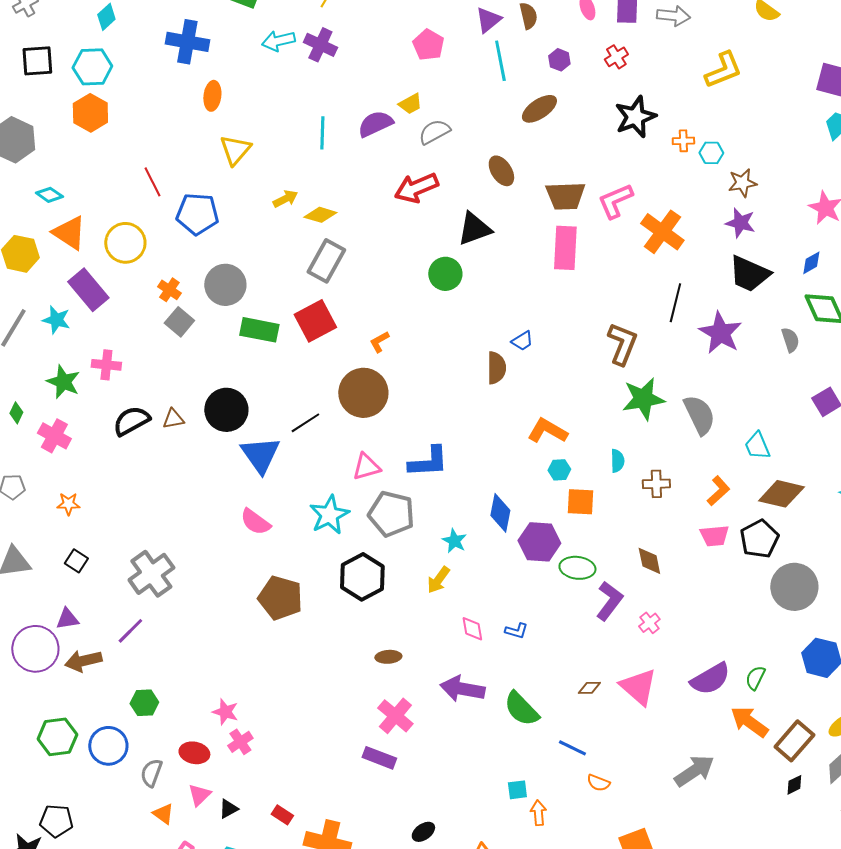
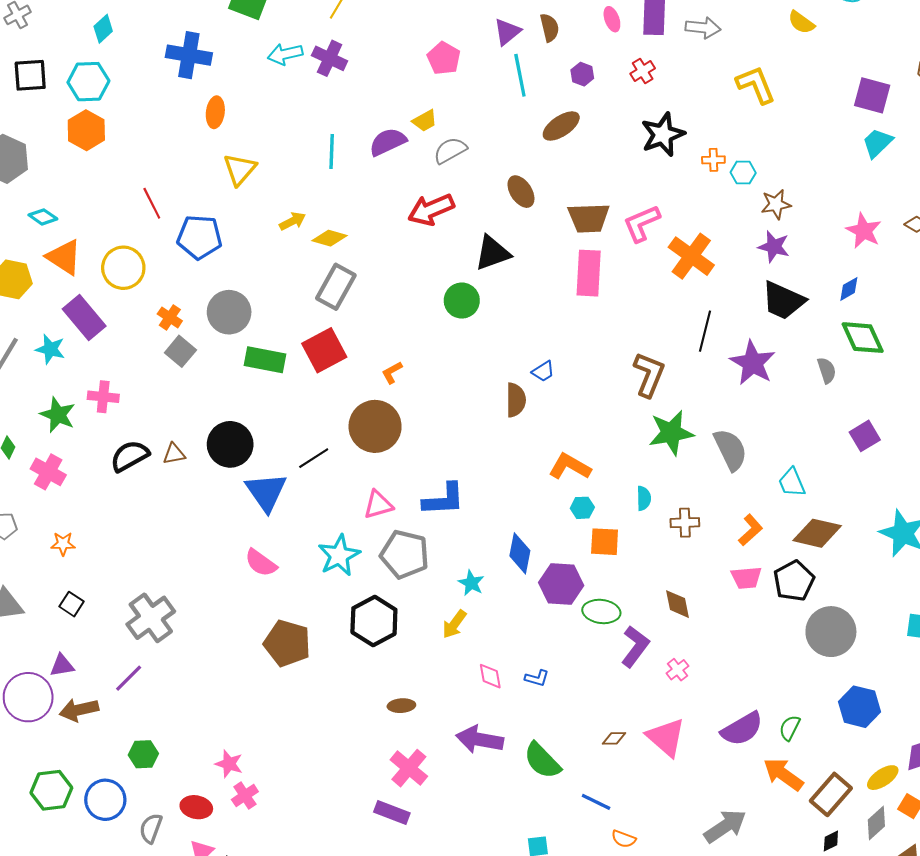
yellow L-shape: (723, 70) -> (756, 85), turned -90

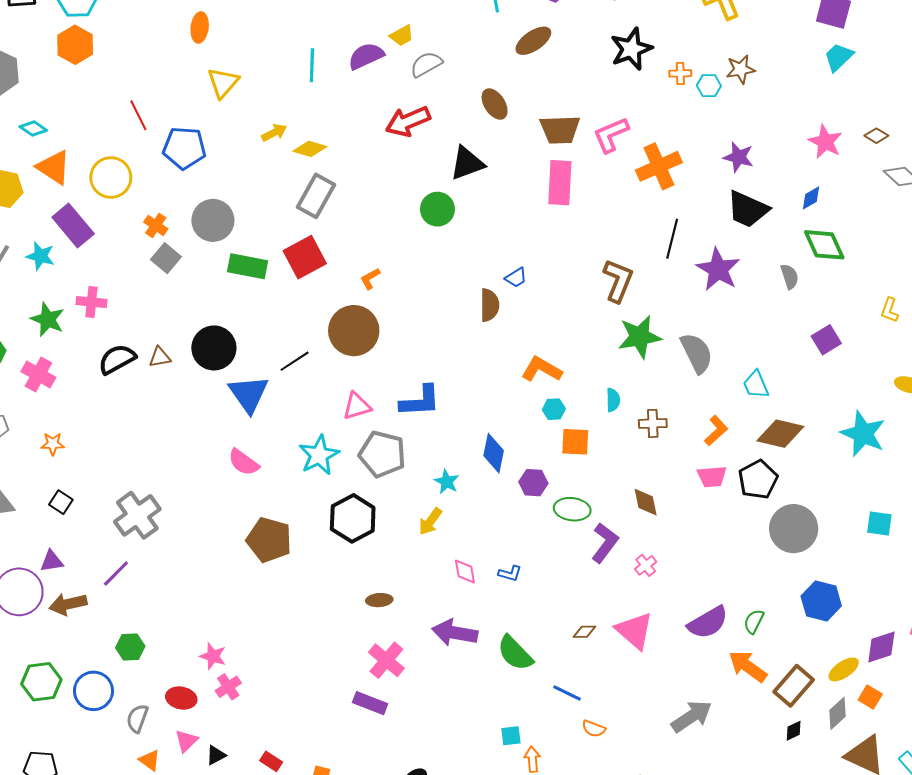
brown star: (776, 204) -> (741, 69), moved
orange cross: (691, 256) -> (659, 166), turned 30
purple hexagon: (561, 584) -> (533, 483), size x0.7

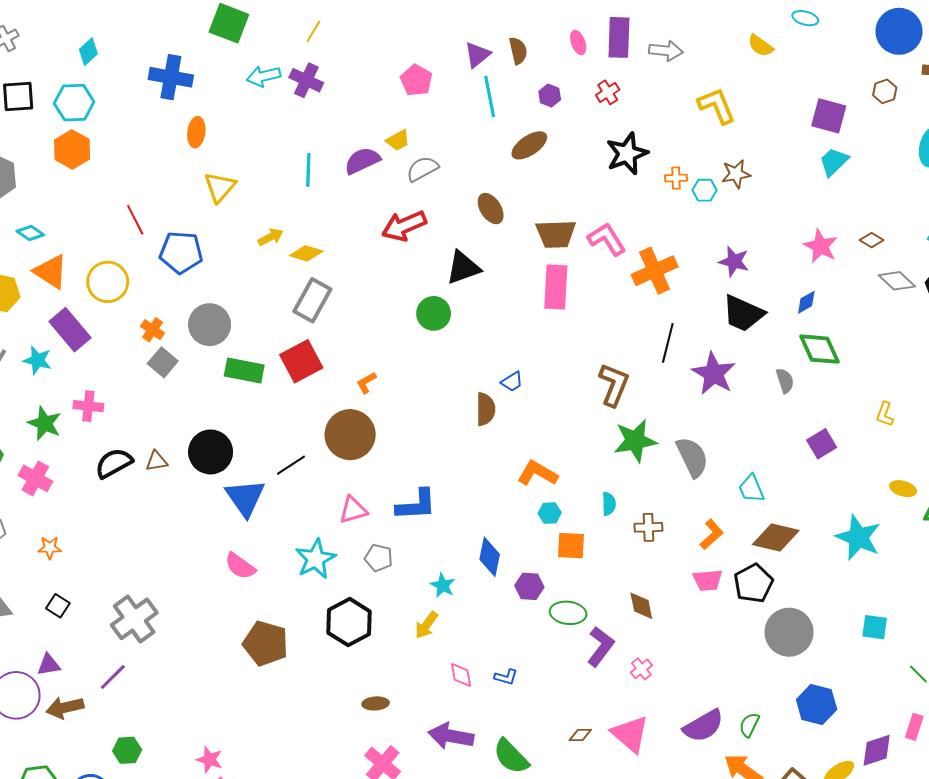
pink L-shape: (611, 135) -> (607, 239), turned 81
gray pentagon: (382, 454) -> (379, 558), size x0.6

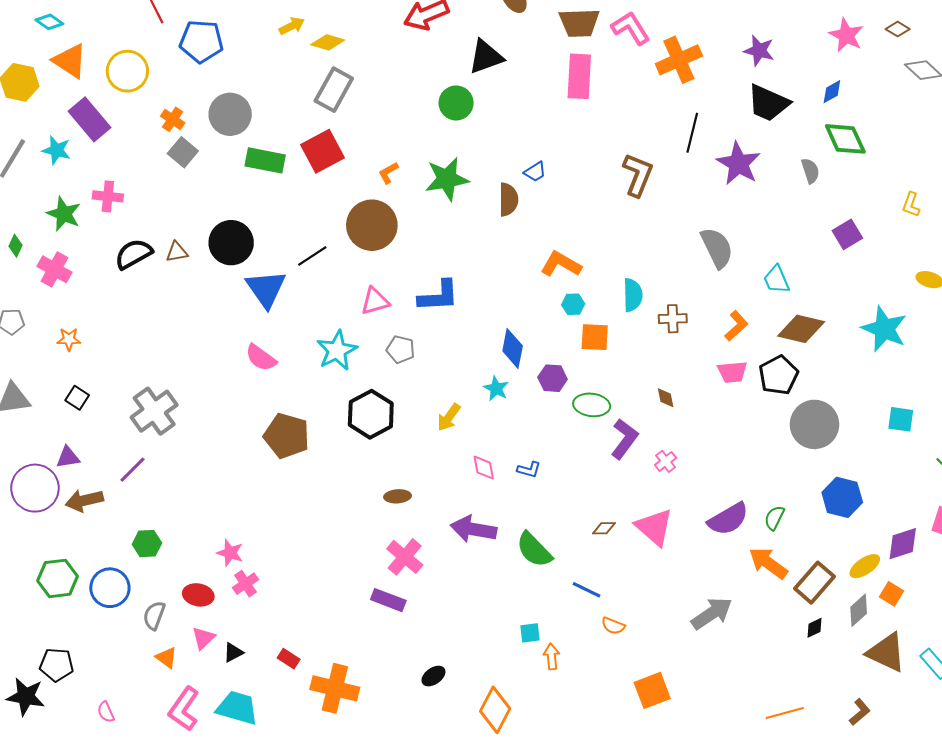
green star: (635, 441) -> (447, 179), moved
cyan semicircle: (609, 504) -> (633, 295), size x1.4
cyan star: (443, 585) -> (496, 388), moved
brown diamond: (641, 606) -> (666, 398), size x0.7

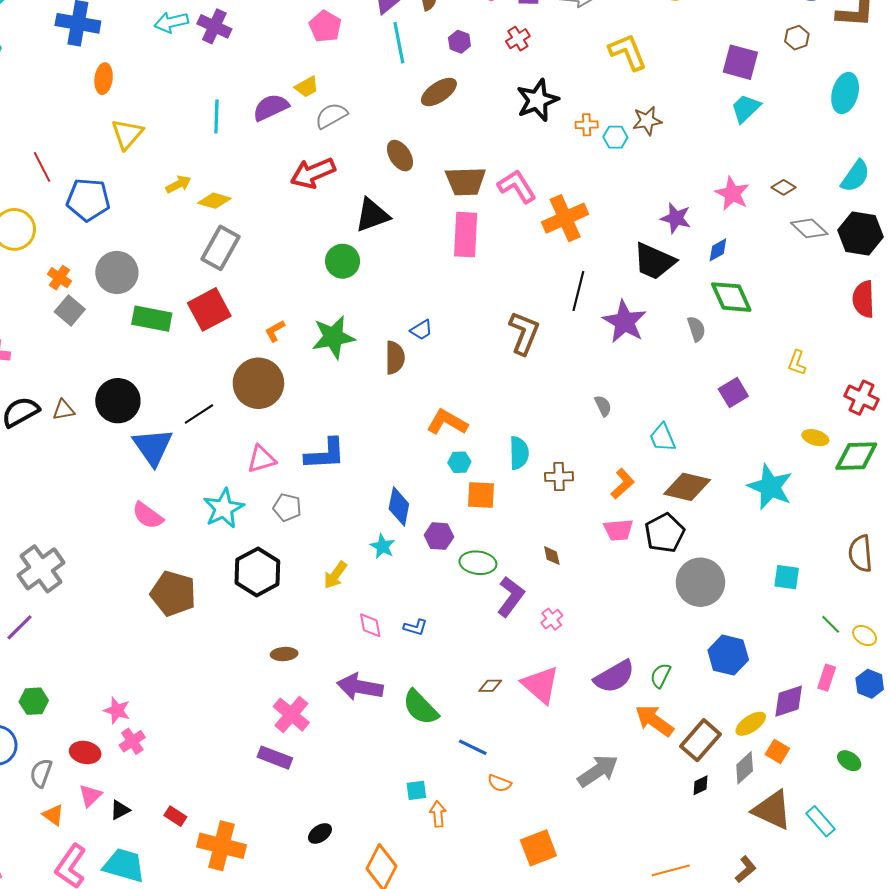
purple star: (759, 51) -> (676, 218), moved
gray semicircle: (717, 248) -> (603, 406), size x0.5

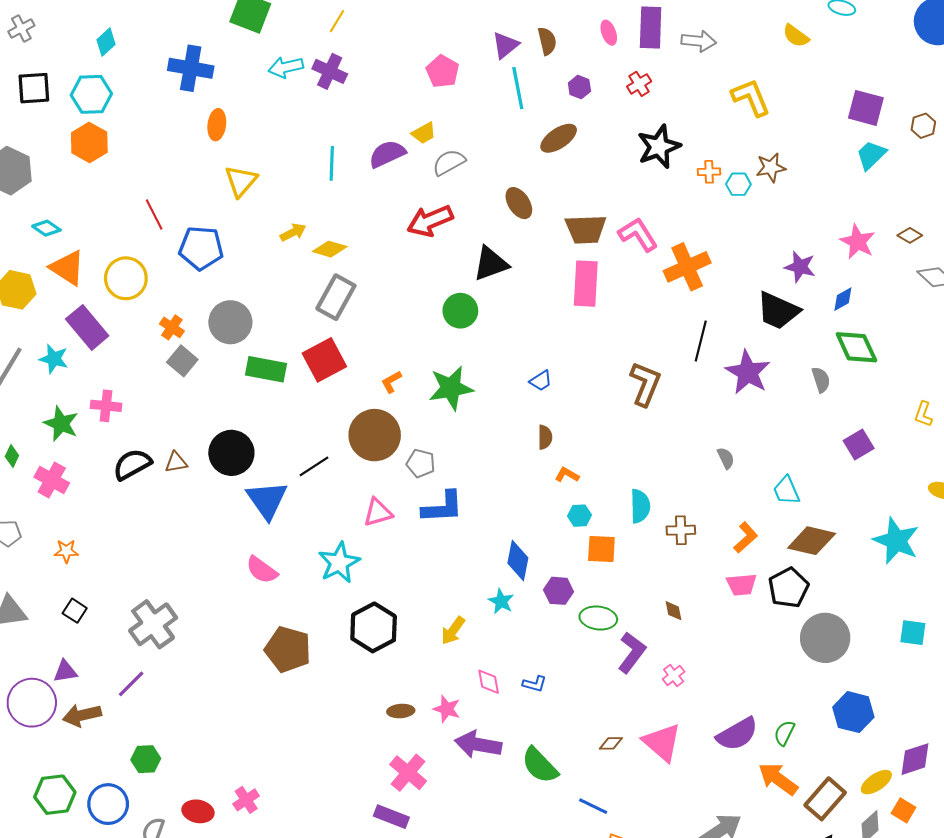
brown hexagon: (797, 38) -> (923, 126), moved
brown semicircle: (395, 358) -> (545, 437), moved, size x0.7
orange L-shape: (447, 422) -> (567, 475), size x0.6
gray pentagon: (287, 507) -> (421, 463), moved
pink star: (117, 710) -> (447, 709), moved

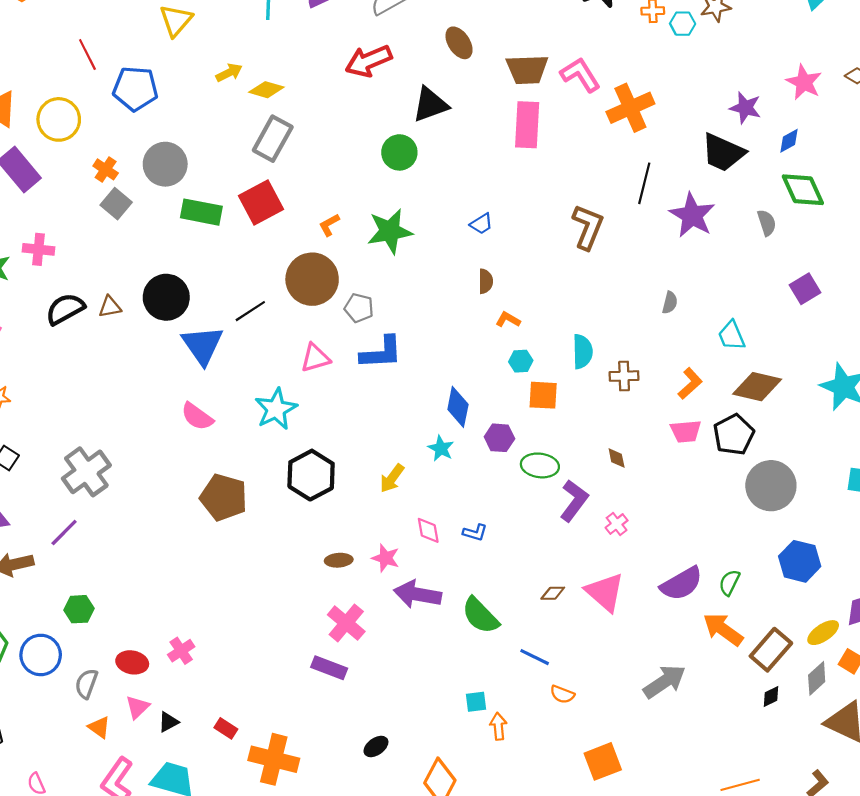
gray semicircle: (726, 458) -> (670, 303), turned 40

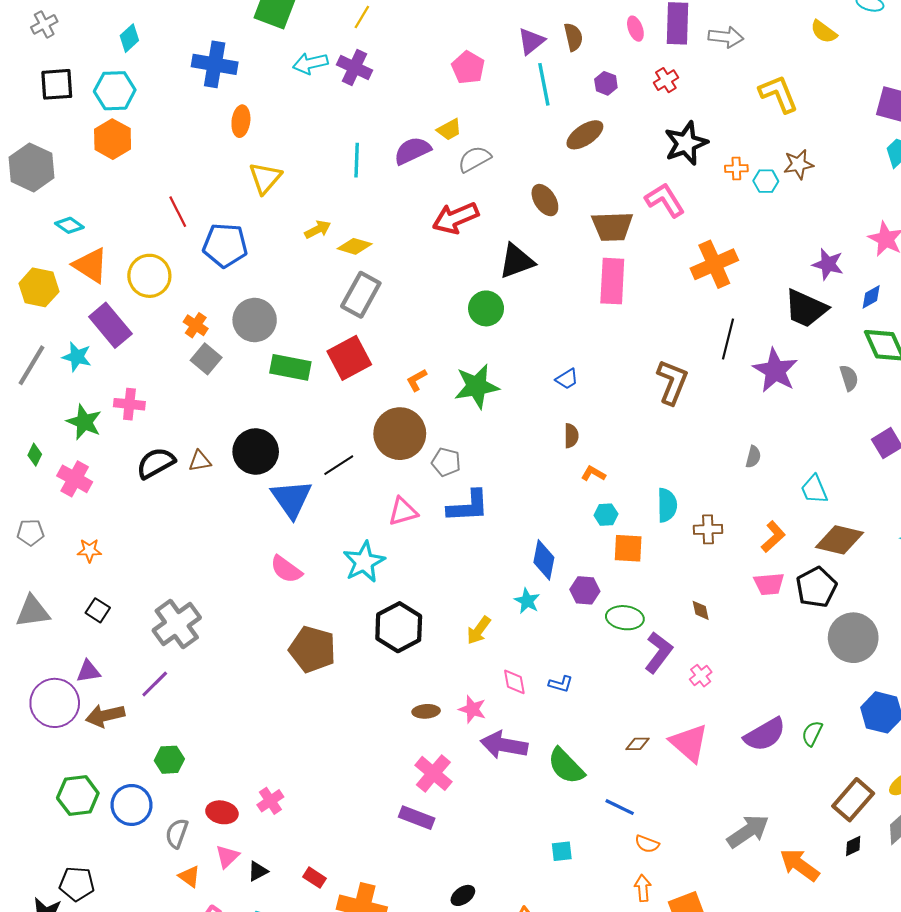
pink L-shape: (580, 75) -> (665, 200), moved
orange arrow: (723, 629) -> (800, 865), moved
orange arrow: (498, 726) -> (643, 888), moved

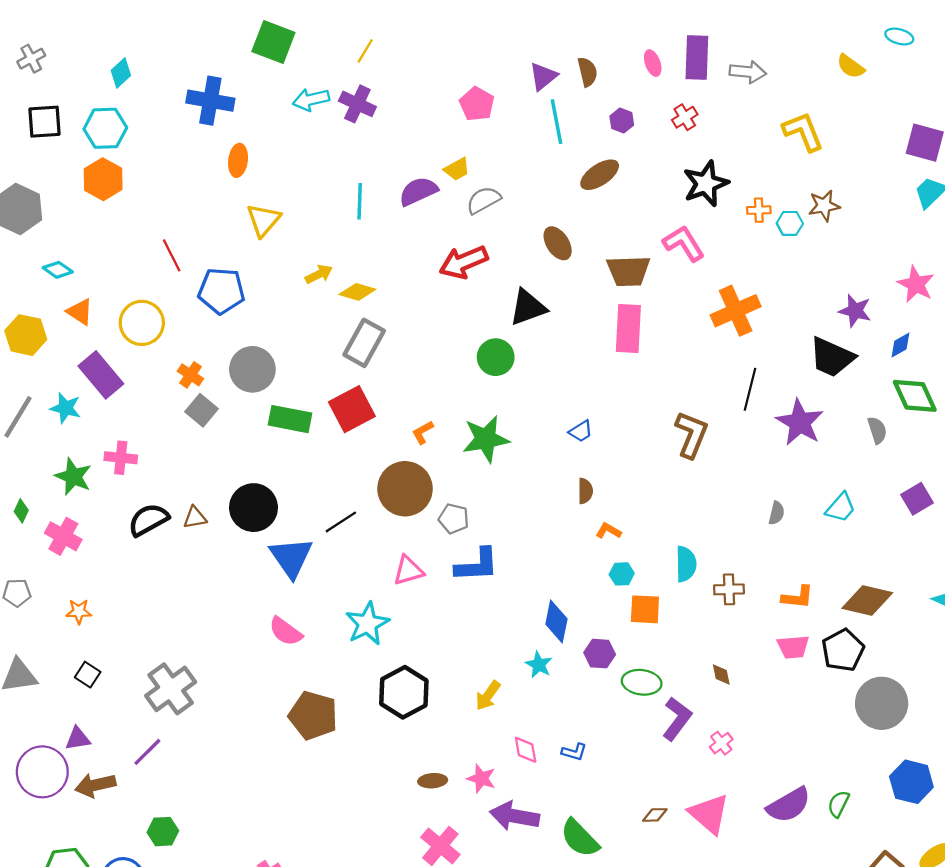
orange triangle: (90, 265) -> (80, 312), size x0.7
cyan trapezoid: (814, 489) -> (841, 508), moved, turned -116
orange L-shape: (773, 537) -> (798, 597), turned 48

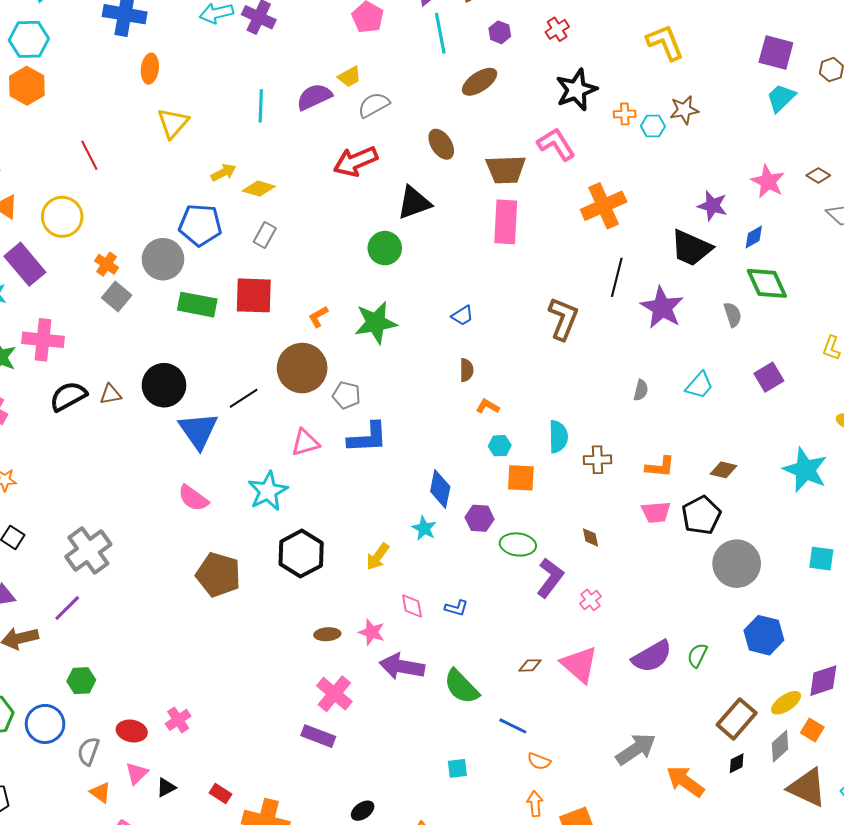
blue pentagon: (221, 291) -> (200, 225), moved
gray rectangle: (364, 343) -> (265, 235), size x0.6
red square: (352, 409) -> (254, 295), turned 30
pink cross: (121, 458) -> (43, 340), size x1.4
brown diamond: (867, 600) -> (724, 470), size x0.6

